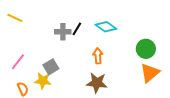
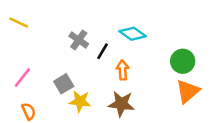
black line: (77, 29) -> (103, 51), moved
gray cross: (63, 32) -> (79, 40), turned 35
yellow star: (43, 81) -> (80, 101), moved

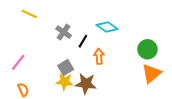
yellow line: (19, 22) -> (29, 14), moved
gray square: (64, 84) -> (66, 67), moved
brown star: (121, 104) -> (86, 84), moved

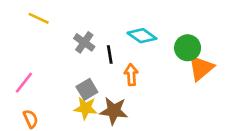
black line: (83, 41) -> (110, 54), turned -40
green circle: (147, 49) -> (188, 48), moved
orange triangle: (151, 74) -> (201, 68), moved

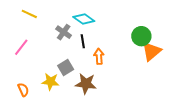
cyan diamond: (142, 36) -> (84, 19), moved
pink line: (24, 83) -> (21, 47), moved
yellow star: (86, 108) -> (50, 82), moved

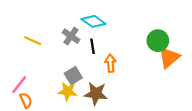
yellow line: (29, 14) -> (33, 41), moved
pink line: (21, 47) -> (19, 85), moved
yellow star: (50, 82) -> (68, 91), moved

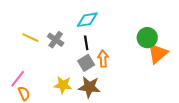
cyan diamond: (94, 21) -> (87, 20), turned -45
gray cross: (71, 36) -> (56, 40), moved
gray square: (73, 76) -> (86, 63), moved

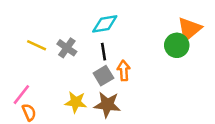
orange triangle: (158, 53) -> (189, 29), moved

